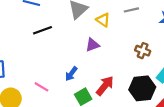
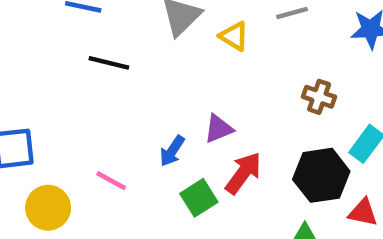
black line: (43, 30) -> (109, 63), turned 36
purple triangle: (92, 45) -> (219, 129), moved

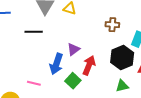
black line: (109, 63) -> (34, 32), moved
blue arrow: (172, 151) -> (56, 64), size x1.5

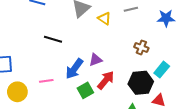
black line: (34, 32) -> (53, 39), moved
pink line: (34, 83) -> (46, 81), turned -40

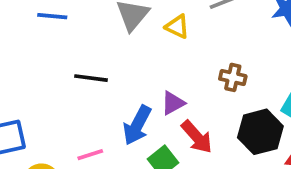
brown cross: (141, 47) -> (233, 77), moved
red arrow: (106, 80) -> (197, 137), turned 108

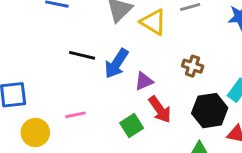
yellow triangle: (177, 27) -> (153, 22), size x1.4
blue arrow: (137, 125) -> (116, 64), moved

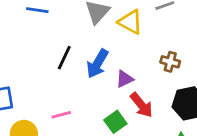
black line: (82, 55) -> (64, 58), turned -75

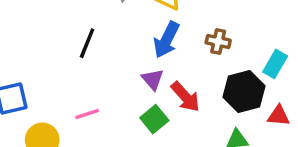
blue arrow: (97, 64) -> (166, 40), moved
purple triangle: (125, 79) -> (153, 79), moved, turned -42

